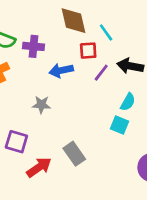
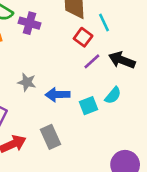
red square: (88, 51) -> (83, 37), turned 30
blue arrow: (61, 70) -> (58, 95), moved
cyan square: (120, 125) -> (89, 106), moved, turned 36

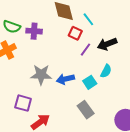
black arrow: (122, 60) -> (107, 44), turned -30
gray star: (27, 82) -> (41, 75), size x1.5
gray rectangle: (50, 137) -> (86, 110), moved

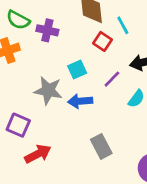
purple line: (85, 50) -> (112, 79), moved
cyan square: (90, 82) -> (77, 70), moved

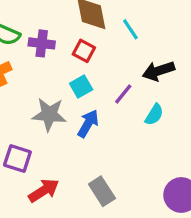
red square: (103, 41) -> (84, 51), moved
blue arrow: (80, 101) -> (88, 124), turned 130
gray rectangle: (101, 146) -> (102, 191), moved

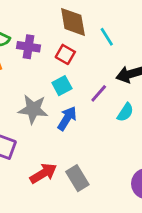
red arrow: (44, 190) -> (43, 173), moved

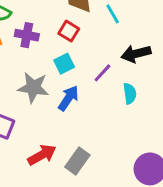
purple cross: (29, 47) -> (27, 35), moved
cyan semicircle: (125, 112) -> (130, 94), turned -42
gray rectangle: (77, 178) -> (77, 161), turned 65

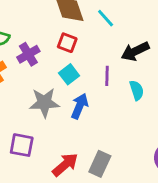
purple cross: (27, 35) -> (28, 54), turned -30
purple line: (102, 73) -> (107, 76), turned -30

